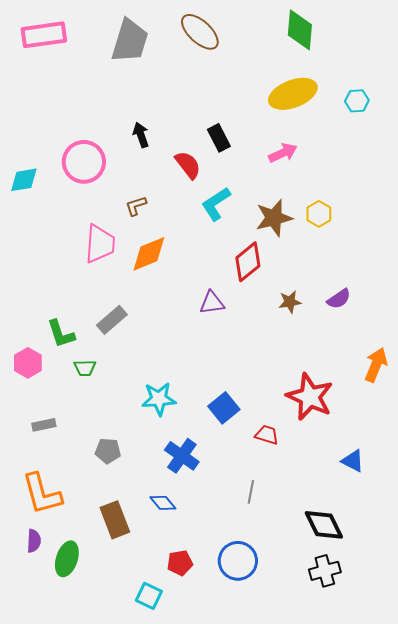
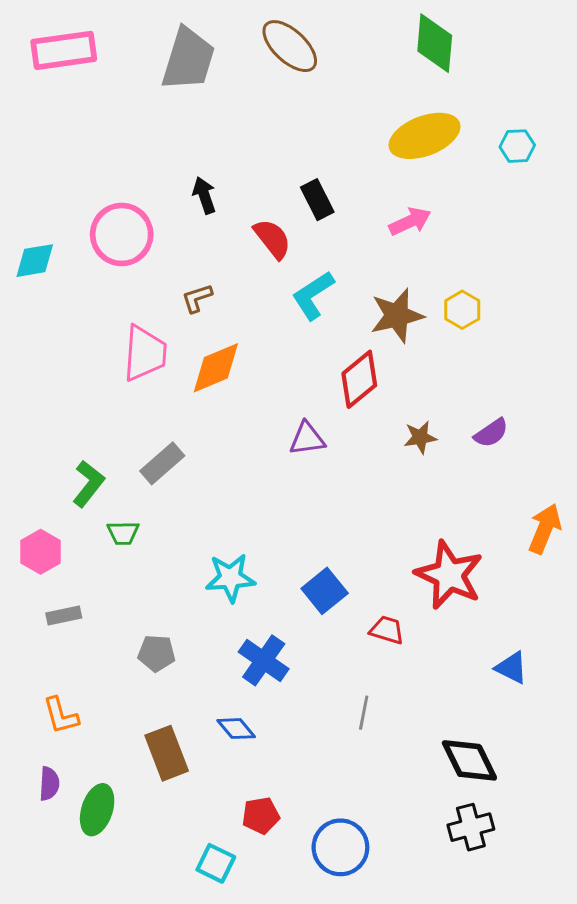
green L-shape: (61, 334) -> (88, 484), turned -124
pink hexagon: (28, 363) -> (41, 552), moved
orange L-shape: (42, 494) -> (61, 716), size x0.6
blue circle: (238, 561) -> (340, 847), moved

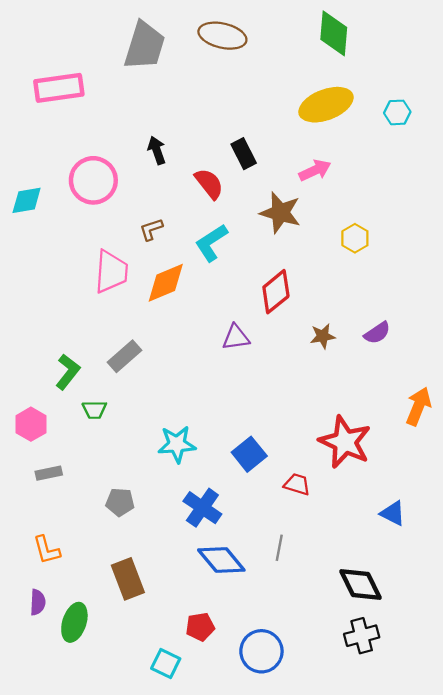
brown ellipse: (290, 46) -> (222, 36), turned -30
pink rectangle: (64, 50) -> (59, 88), moved
cyan L-shape: (313, 295) -> (211, 243), moved
brown star: (397, 316) -> (280, 213), moved, turned 30
blue diamond: (236, 729) -> (221, 560), moved, size x1.6

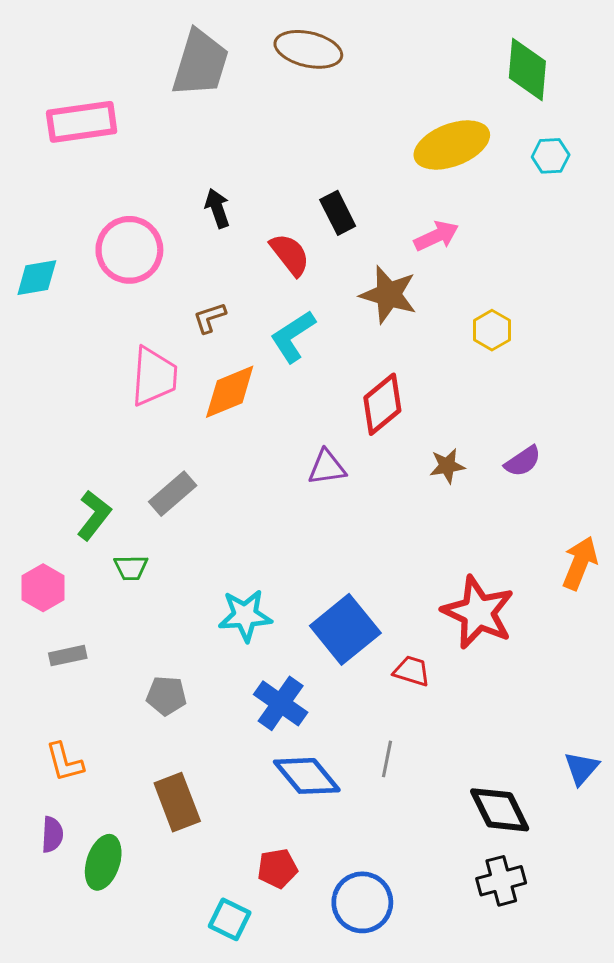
green diamond: (334, 33) -> (527, 69), moved
blue square: (249, 454) -> (345, 629), size x1.4
blue triangle: (393, 513) -> (581, 768), moved, turned 44

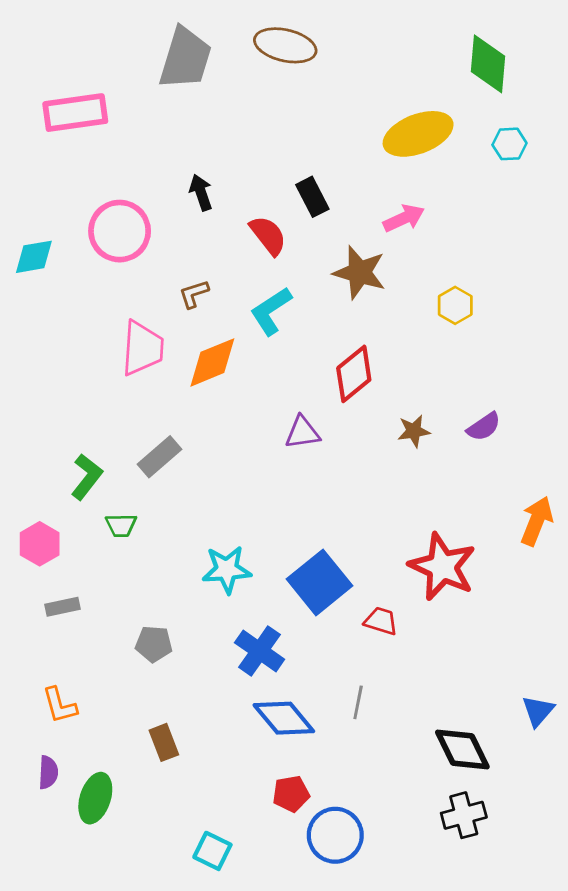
brown rectangle: (177, 802) -> (164, 742), size x0.7
red pentagon: (277, 868) -> (291, 794), moved

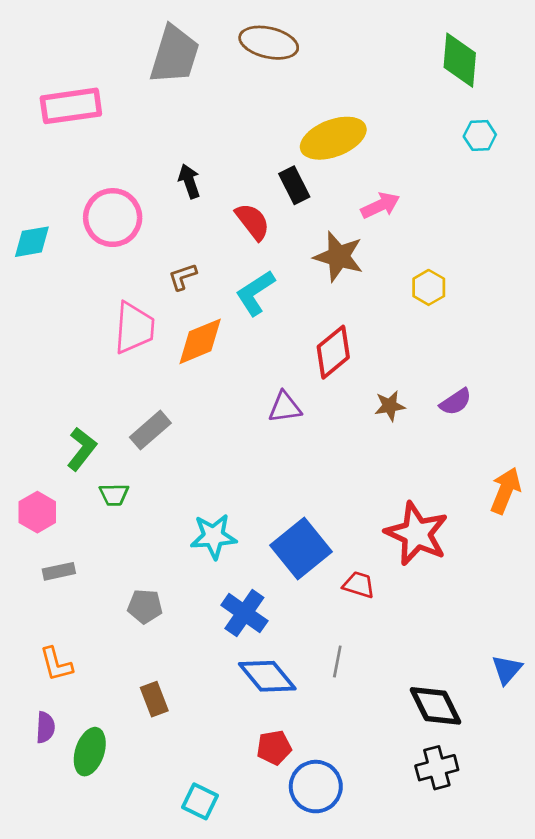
yellow ellipse: (418, 134) -> (333, 138), moved

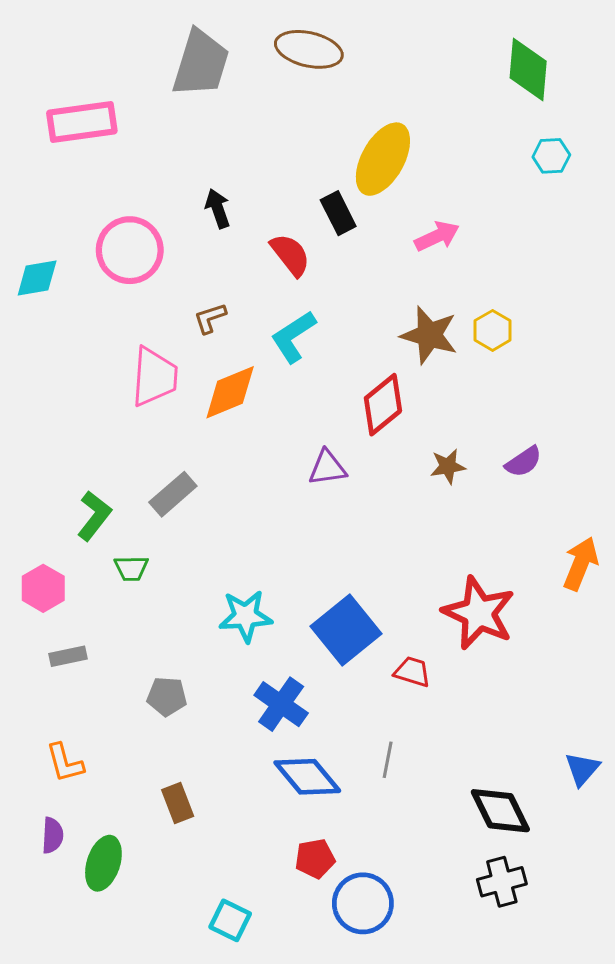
yellow ellipse: (333, 138) -> (383, 159), turned -40
brown star: (339, 257) -> (429, 335), moved

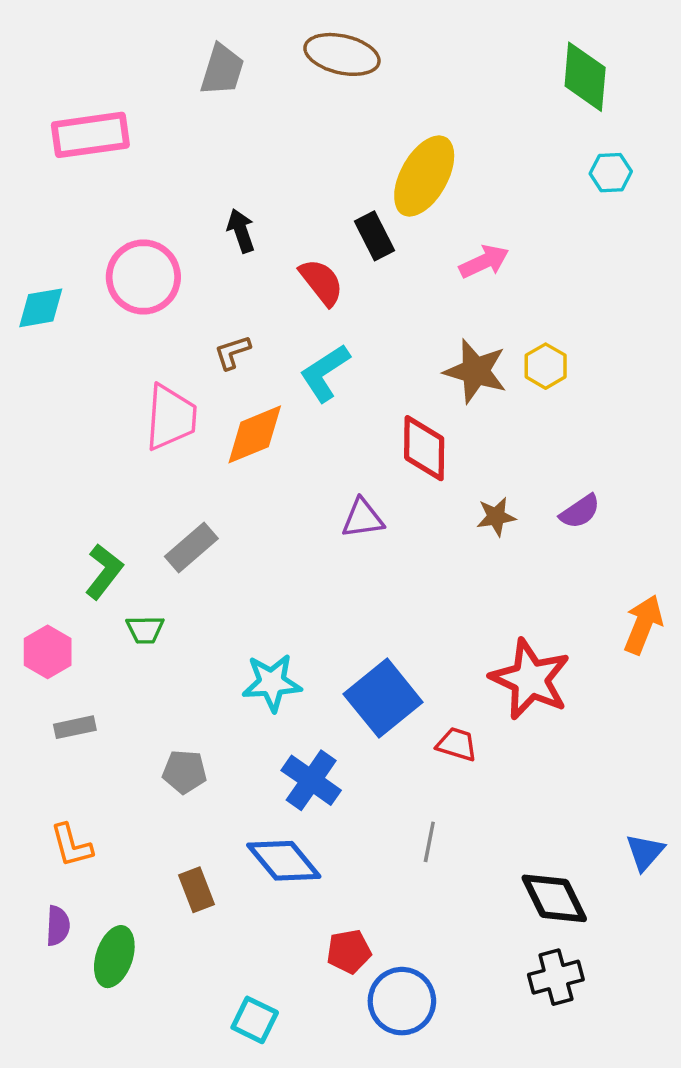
gray trapezoid: (201, 63) -> (222, 70), size x0.7
red diamond: (383, 405) -> (424, 448), turned -50
blue diamond: (307, 777) -> (284, 861), moved

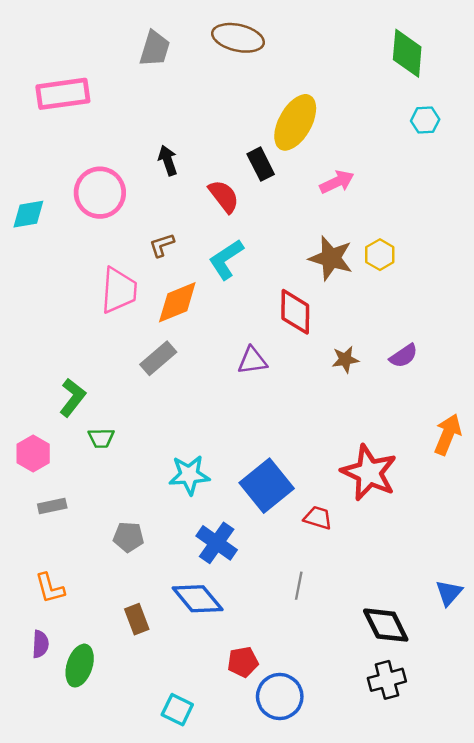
gray rectangle: (191, 547) -> (158, 358), moved

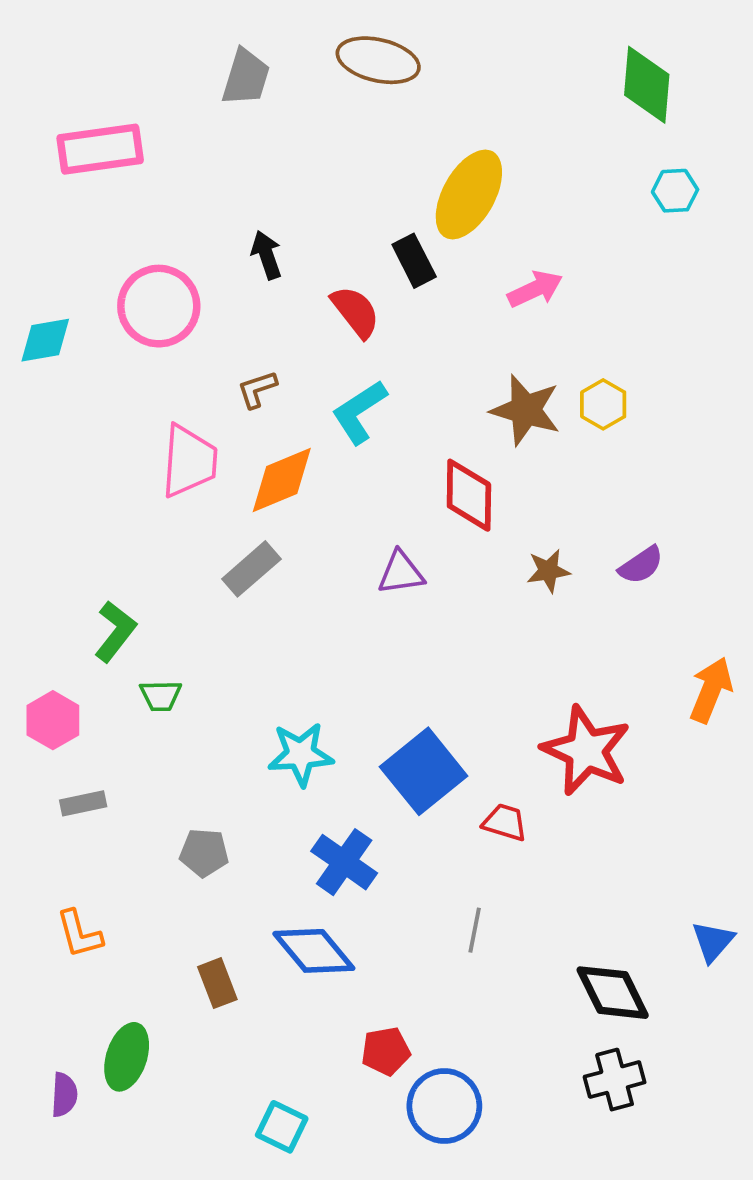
purple semicircle: (40, 644) -> (64, 1095), moved

